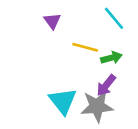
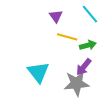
purple triangle: (52, 21) -> (56, 16), moved
cyan triangle: (63, 101) -> (38, 72), moved

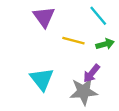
purple triangle: (56, 16) -> (44, 17), moved, size x1.5
green arrow: (88, 45) -> (105, 44), moved

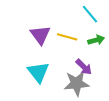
purple triangle: (44, 17) -> (40, 35), moved
purple arrow: (91, 73) -> (84, 67), turned -84

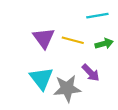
cyan line: (90, 14) -> (97, 16), turned -60
gray star: (77, 83) -> (67, 88), moved

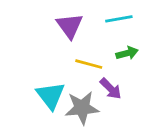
purple triangle: (44, 38) -> (70, 26), moved
yellow line: (73, 40) -> (89, 64), moved

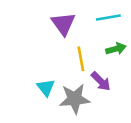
yellow line: (89, 64) -> (81, 59), turned 65
cyan triangle: (51, 95) -> (46, 88), size x0.7

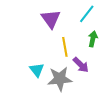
cyan line: (108, 18) -> (87, 14), turned -42
green arrow: (116, 49) -> (93, 39), turned -63

